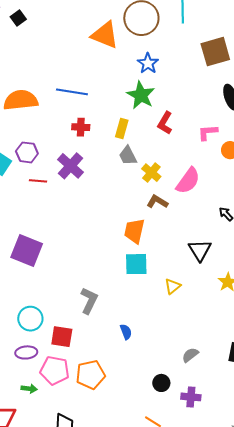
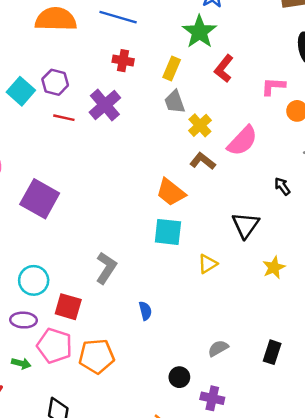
orange trapezoid: (134, 231) -> (171, 192), turned -72

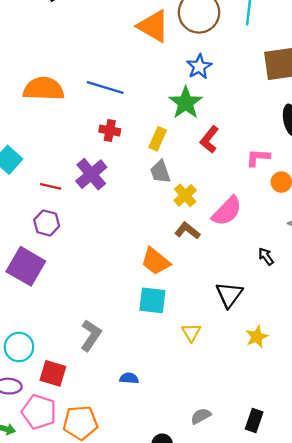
purple hexagon: (55, 82) -> (47, 223), moved
yellow triangle: (208, 264) -> (191, 333), turned -30
blue semicircle: (145, 311) -> (129, 378), turned -72

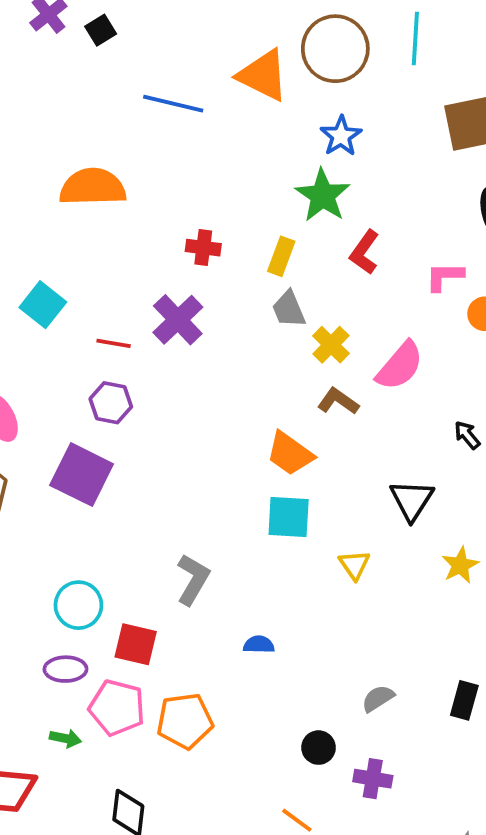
blue line: (105, 88) -> (173, 104), moved

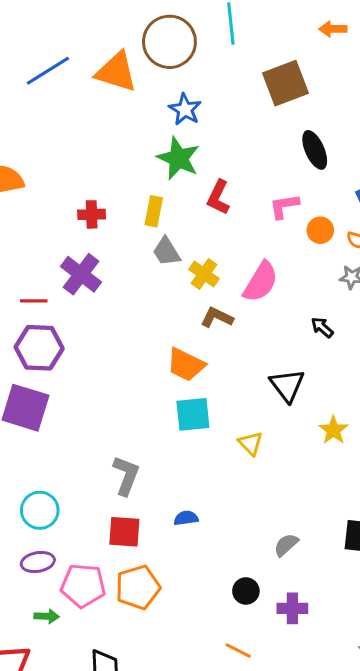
blue line: (173, 104) -> (48, 71), moved, turned -36
purple hexagon: (111, 403) -> (39, 348), size x1.4
red square: (136, 644) -> (124, 532), moved

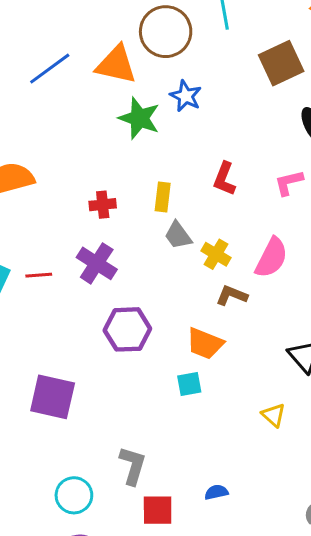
green star: (178, 158) -> (139, 118), moved
red line: (34, 301) -> (39, 275), moved
purple hexagon: (39, 348) -> (127, 329), moved
cyan square: (193, 414) -> (189, 384), moved, size x0.7
gray L-shape: (126, 475) -> (133, 466), moved

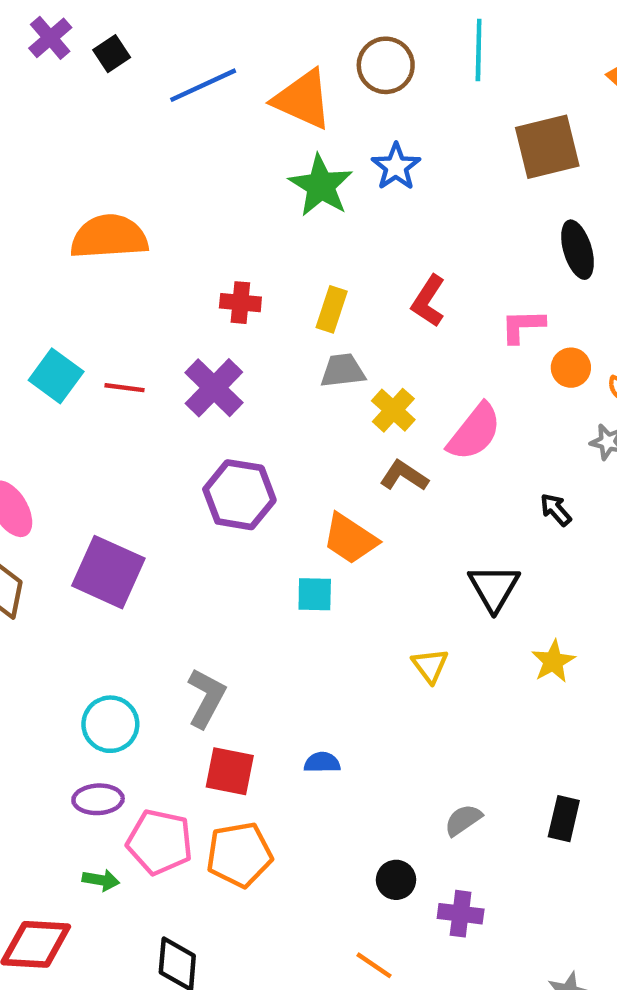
brown circle: (166, 32) -> (386, 65), size x0.7
gray trapezoid: (178, 235) -> (343, 371), turned 108

